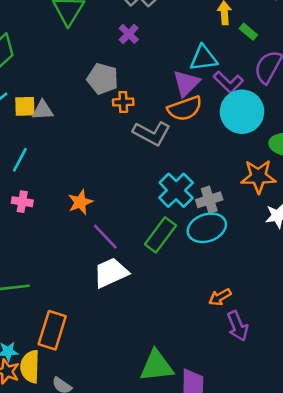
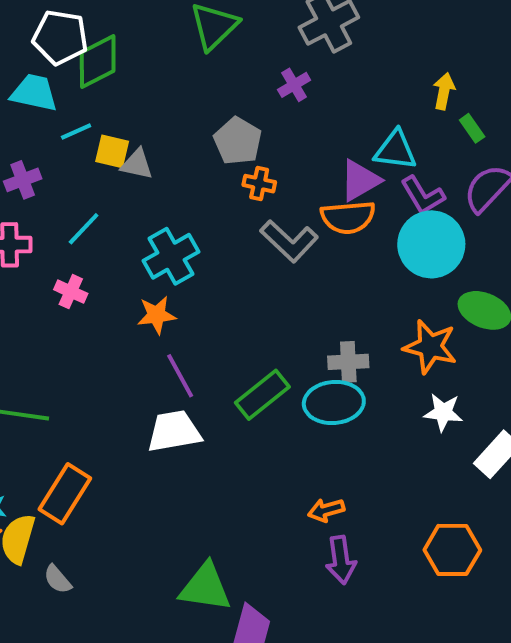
cyan cross: (176, 190) -> (171, 256), moved

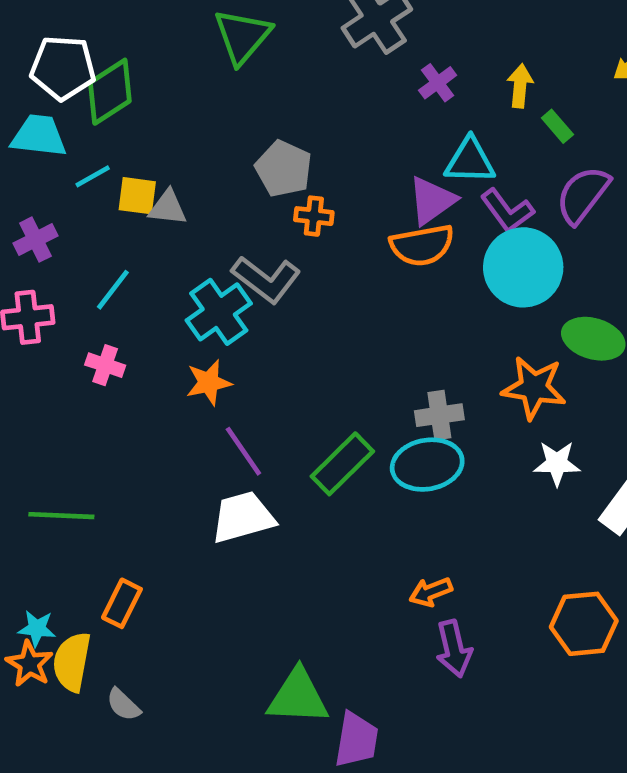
purple cross: (294, 85) -> (438, 83), moved
gray L-shape: (289, 241) -> (266, 279), moved
orange rectangle: (65, 494) -> (122, 603), size x0.7

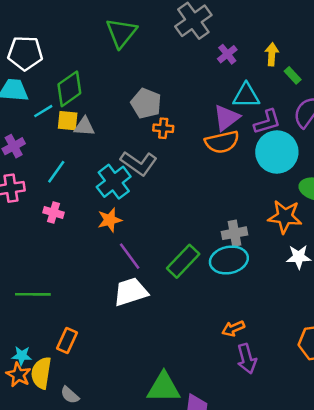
green diamond: (110, 92) -> (69, 89), moved
purple L-shape: (507, 211) -> (267, 122), turned -68

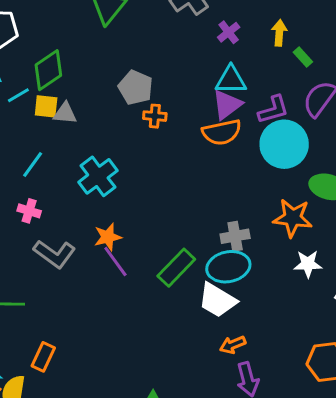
cyan triangle: (246, 96) -> (231, 80), moved
gray L-shape: (139, 163) -> (54, 254), moved
orange star: (110, 220) -> (108, 237), moved
white trapezoid: (131, 292) -> (217, 300), moved, turned -132

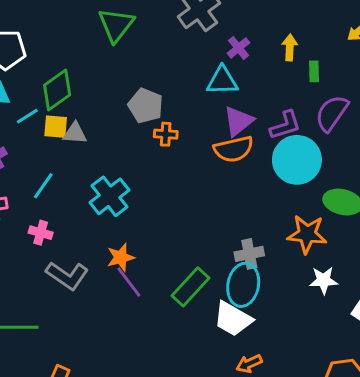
green rectangle: (303, 57) -> (314, 71), turned 42
cyan triangle: (231, 80) -> (222, 81), moved
cyan ellipse: (228, 267) -> (243, 285), turned -66

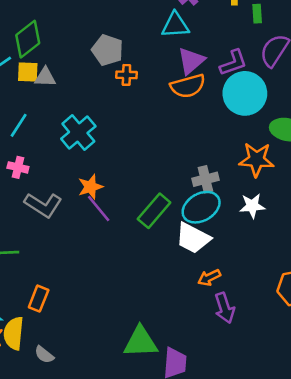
white star: (324, 280) -> (252, 206), moved
cyan ellipse: (243, 285) -> (201, 207), turned 51

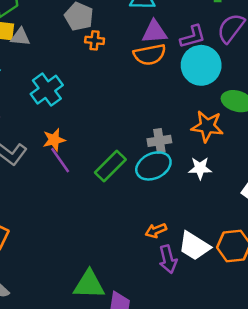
purple triangle: (191, 61) -> (154, 32), turned 32
white trapezoid: (193, 238) -> (194, 246), moved

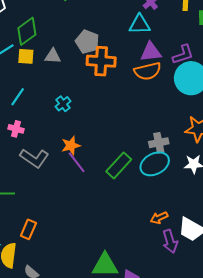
gray triangle: (20, 37) -> (53, 56), moved
orange cross: (95, 40) -> (101, 61), size x1.8
cyan cross: (47, 90) -> (63, 104), size x0.6

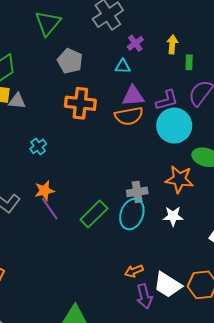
cyan triangle: (140, 24) -> (123, 66), size x0.7
gray pentagon: (87, 42) -> (70, 61), moved
gray triangle: (53, 56) -> (17, 101), moved
cyan ellipse: (155, 164) -> (132, 214), turned -44

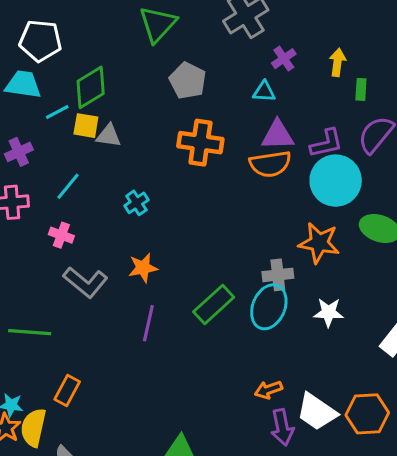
orange star: (179, 179) -> (319, 243), moved
purple line: (50, 209) -> (148, 323), moved, turned 45

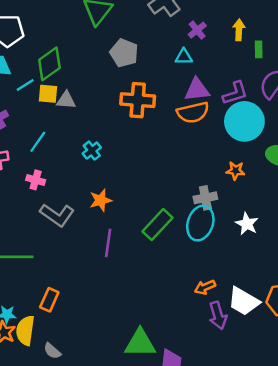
orange star: (319, 243) -> (235, 171), size x0.6
white star: (329, 312) -> (247, 224), turned 30

